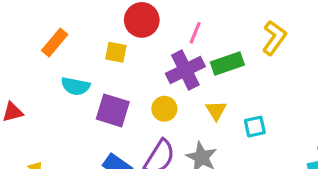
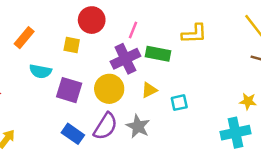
yellow L-shape: (274, 38) -> (194, 34), turned 52
green rectangle: (227, 64) -> (158, 54), turned 30
yellow circle: (164, 109) -> (109, 89), size x1.5
yellow triangle: (216, 110) -> (149, 90), turned 36

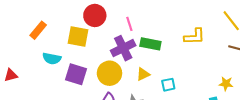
pink line: (133, 30) -> (129, 24), turned -40
yellow L-shape: (194, 34) -> (194, 36), moved
yellow square: (72, 45) -> (78, 36), size x1.5

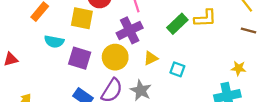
green rectangle: (150, 44) -> (177, 24), moved, turned -54
cyan square: (168, 85) -> (177, 69), turned 32

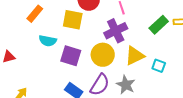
yellow triangle: (151, 58) -> (135, 56), size x1.5

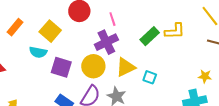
orange rectangle: (35, 14) -> (15, 27), moved
yellow square: (73, 20) -> (50, 31), moved, turned 30

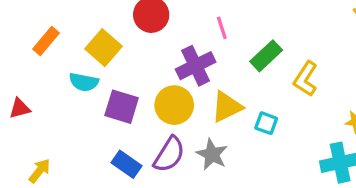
pink line: (112, 19) -> (222, 28), moved
yellow L-shape: (175, 31) -> (306, 79), moved, turned 125

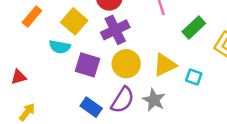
purple cross: (196, 66) -> (115, 30), moved
red triangle: (20, 108) -> (19, 77), moved

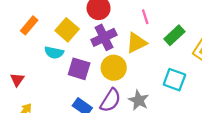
yellow triangle: (165, 65) -> (136, 43), moved
red triangle: (19, 77) -> (17, 80), turned -40
cyan square: (194, 77) -> (174, 80), size x1.5

